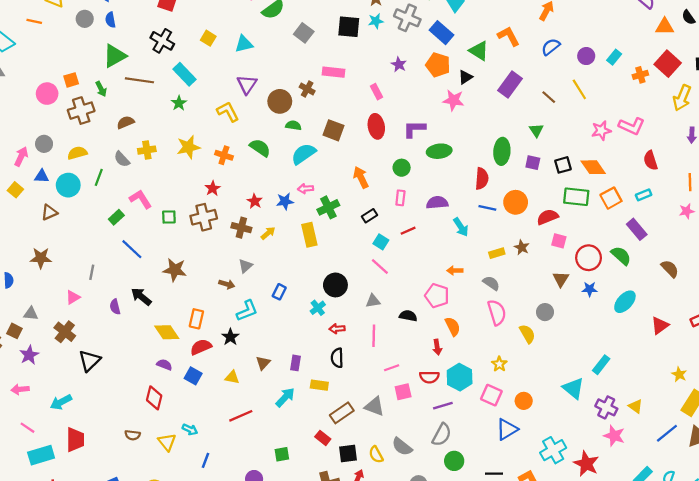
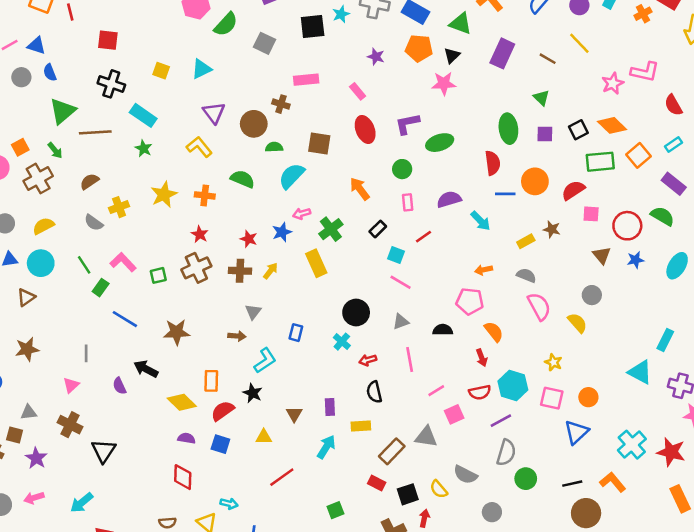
green line: (99, 177) -> (84, 265), moved, turned -42

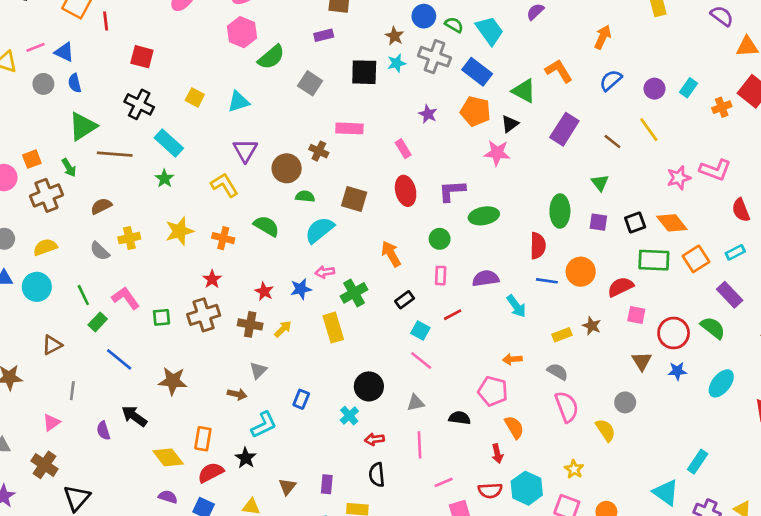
brown triangle: (26, 297) -> (52, 345), moved

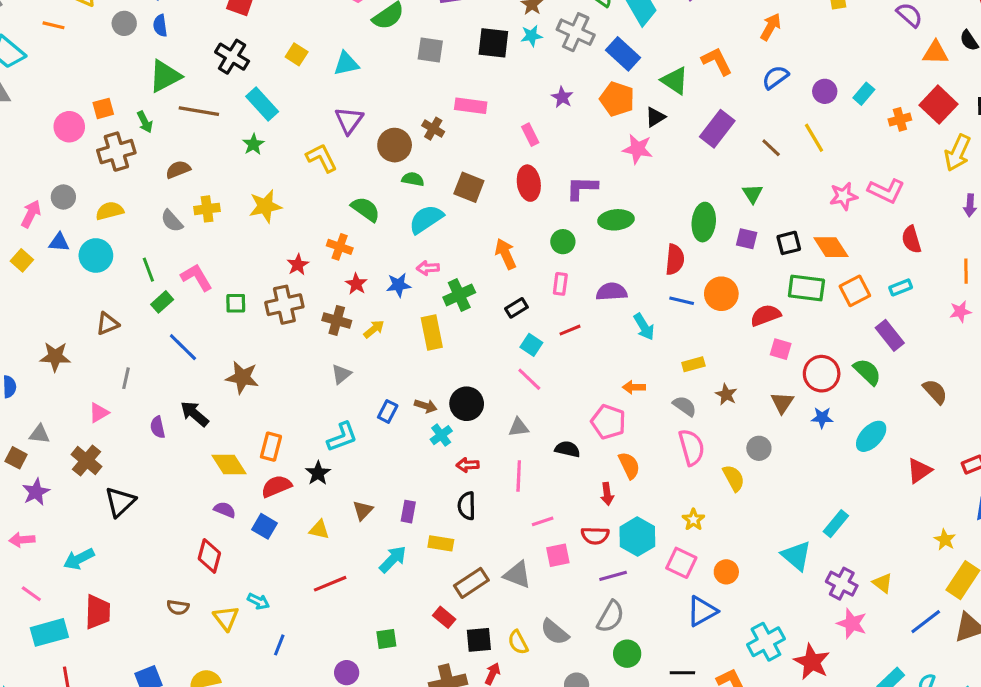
gray square: (310, 83) -> (430, 50), turned -30
orange cross: (223, 238) -> (340, 247), moved
brown star: (592, 326) -> (726, 394), moved
brown arrow: (237, 394) -> (426, 406), moved

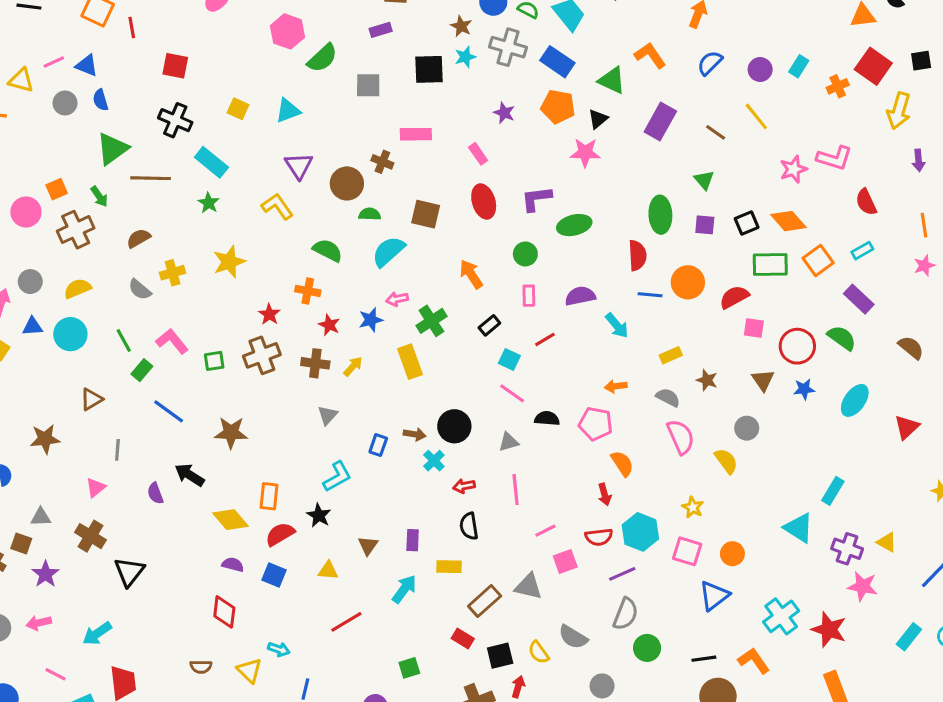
black semicircle: (567, 449) -> (547, 419), moved

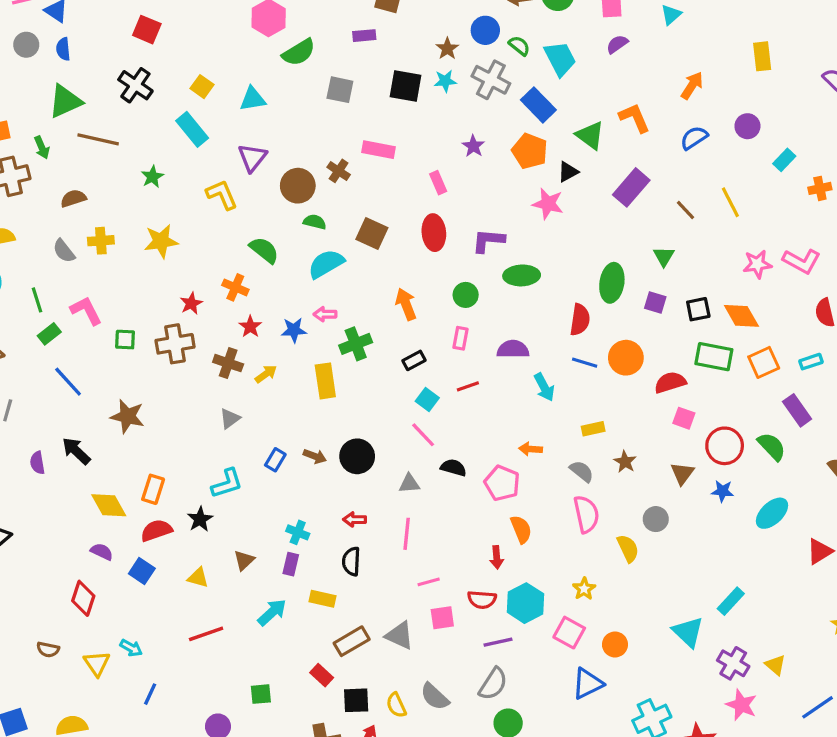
purple circle: (760, 70) -> (747, 126), moved
cyan rectangle: (211, 162) -> (192, 129), moved
cyan cross: (434, 461) -> (298, 532), moved, turned -35

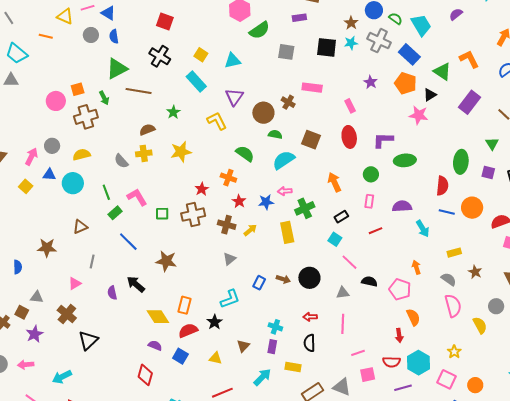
brown semicircle: (73, 198) -> (147, 130), moved
cyan square: (427, 399) -> (335, 239), moved
orange arrow: (531, 449) -> (416, 267), turned 72

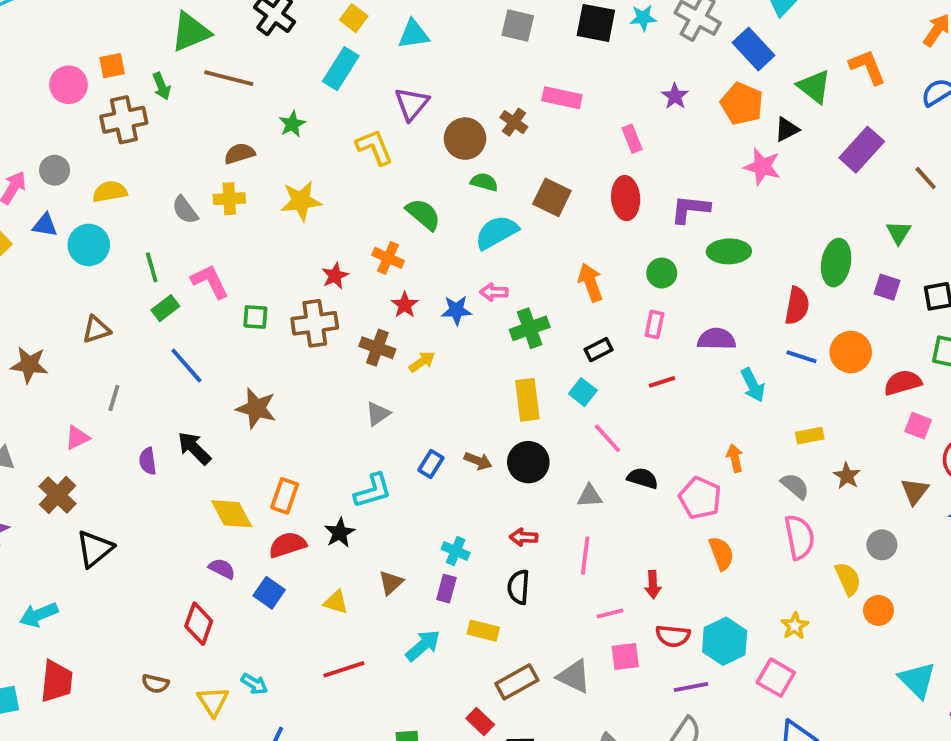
cyan rectangle: (196, 82) -> (341, 69), turned 70
yellow rectangle: (287, 232) -> (527, 400), moved
red arrow: (399, 335) -> (653, 585), moved
orange circle: (475, 385) -> (878, 610), moved

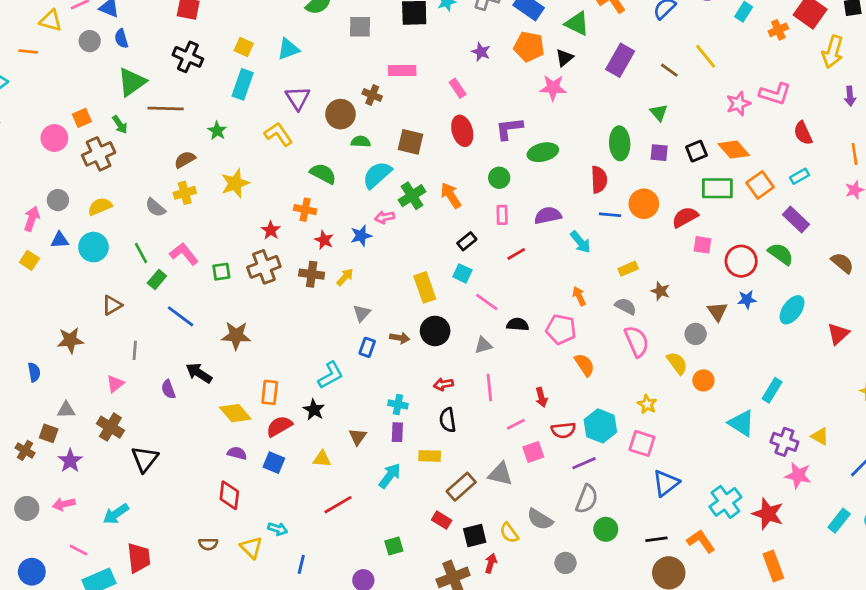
green cross: (530, 328) -> (412, 196), moved
gray triangle: (378, 414) -> (362, 313), moved
brown triangle: (915, 491) -> (717, 311), moved

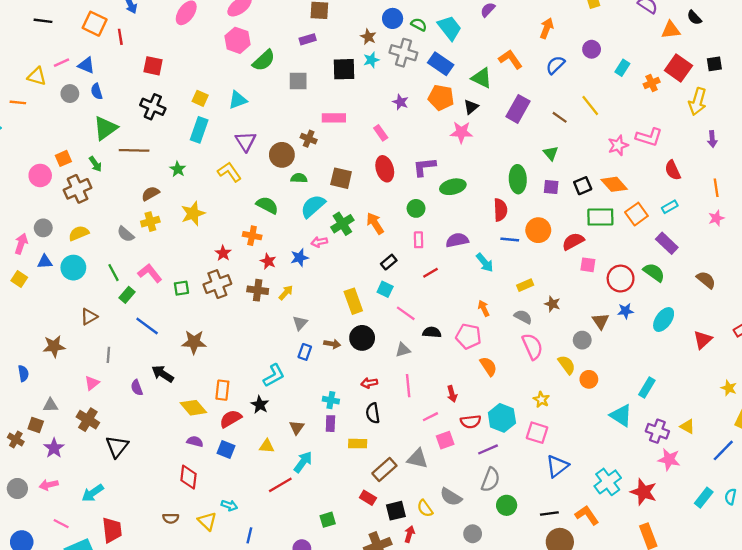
cyan arrow: (390, 476) -> (303, 462), moved

